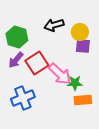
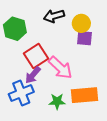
purple arrow: (16, 60) -> (33, 75), moved
green star: (75, 83) -> (57, 101), moved
orange rectangle: (83, 100) -> (85, 95), size x1.4

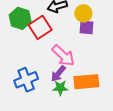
red square: (36, 56) -> (40, 27), moved
purple arrow: (33, 75) -> (58, 74), moved

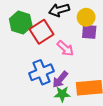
pink arrow: (63, 56) -> (65, 48), moved, size x0.7
blue cross: (26, 80) -> (41, 72), moved

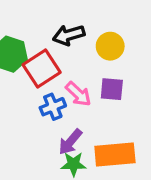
purple square: (89, 32) -> (112, 89), moved
blue cross: (41, 72) -> (53, 107), moved, size x0.7

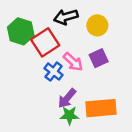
purple square: (112, 89) -> (99, 58), turned -30
blue cross: (53, 107) -> (54, 72), turned -30

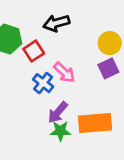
yellow circle: (97, 25) -> (110, 43), moved
red square: (45, 42) -> (34, 51), size x0.7
purple square: (99, 58) -> (108, 68), moved

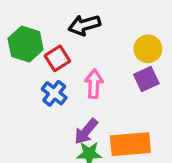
pink arrow: (64, 72) -> (94, 84), turned -130
blue cross: (43, 83) -> (54, 93), moved

